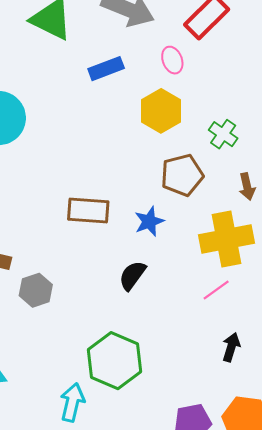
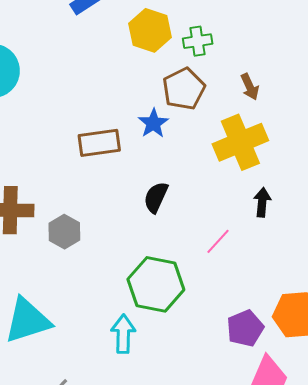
green cross: (223, 134) -> (198, 41), moved, turned -32
blue star: (149, 221) -> (153, 123), moved
pink line: (216, 290) -> (218, 241), moved
black arrow: (231, 347) -> (262, 202), moved

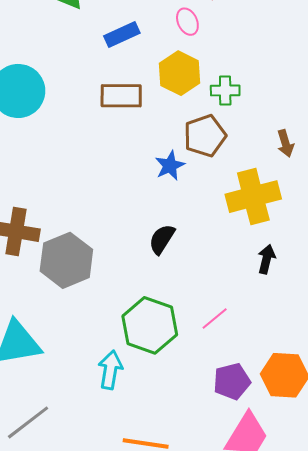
brown arrow: (250, 87) -> (285, 143), moved
brown rectangle: (99, 143) -> (121, 96), moved
gray hexagon: (64, 232) -> (66, 260), size x1.6
pink line: (218, 241) -> (215, 318), moved

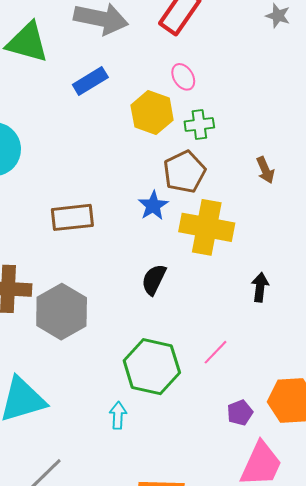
pink ellipse: (187, 22) -> (183, 77), moved
brown rectangle: (121, 96) -> (72, 217), moved
yellow cross: (253, 197) -> (207, 227), moved, turned 32
cyan arrow: (110, 370) -> (118, 415), size x0.7
purple pentagon: (232, 381) -> (240, 413), size x0.7

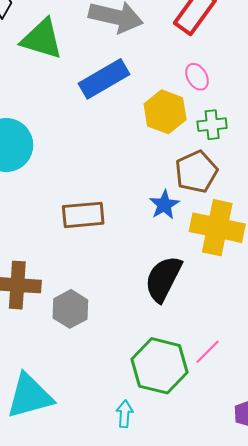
blue rectangle: (90, 81) -> (104, 79), size x1.4
black semicircle: (154, 280) -> (163, 279), size x1.5
gray hexagon: (62, 312) -> (70, 309), size x0.7
pink line: (216, 352) -> (207, 352), moved

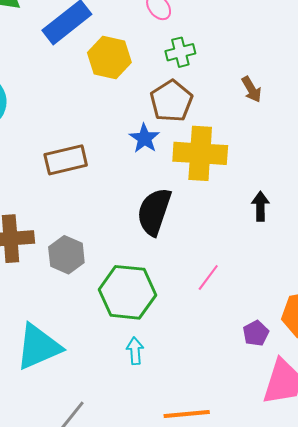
yellow hexagon: (165, 112) -> (109, 57), moved
green hexagon: (159, 366) -> (127, 292), moved

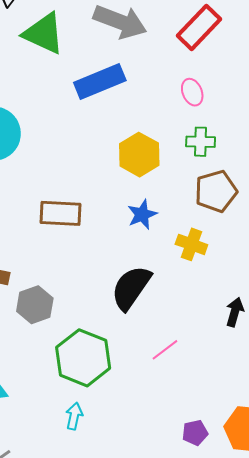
yellow hexagon: (109, 57) -> (139, 155), moved
brown pentagon: (171, 101) -> (216, 191), moved
yellow cross: (200, 153) -> (191, 244), size x0.6
pink line: (208, 278) -> (165, 350), moved

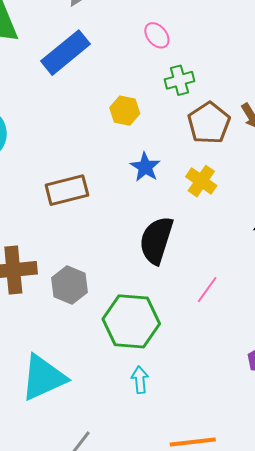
yellow hexagon: (139, 155) -> (125, 111), size x0.7
yellow cross: (191, 244) -> (201, 181), turned 32

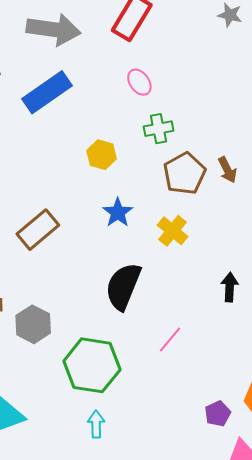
brown rectangle: (67, 190) -> (38, 230), turned -30

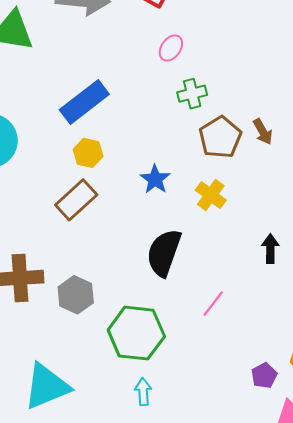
pink ellipse: (139, 82) -> (171, 48), turned 72
blue rectangle: (47, 92) -> (84, 102), moved
yellow hexagon: (102, 155) -> (88, 153), moved

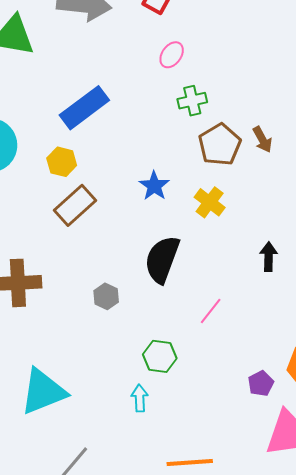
yellow hexagon: (88, 153) -> (62, 162), moved
gray hexagon: (76, 295) -> (106, 296), moved, size x0.7
green hexagon: (136, 333) -> (160, 356), moved, size x0.6

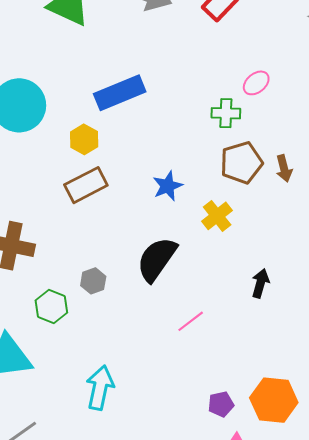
pink ellipse: (172, 55) -> (256, 83), moved
green hexagon: (160, 356) -> (51, 307), moved
cyan arrow: (140, 398) -> (100, 388), size x1.6

